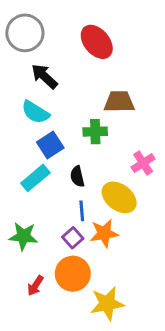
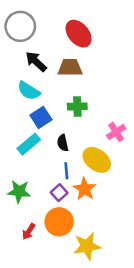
brown trapezoid: (119, 102) -> (70, 68), moved
orange star: (104, 233) -> (85, 189), turned -30

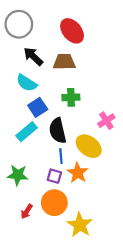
black semicircle: (63, 143) -> (58, 131), size x1.6
purple square: (59, 193) -> (54, 176), turned -32
yellow star: (87, 246) -> (80, 225), turned -30

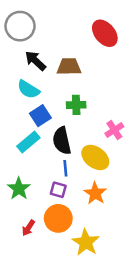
red ellipse: (72, 31) -> (105, 33), moved
orange star: (78, 173) -> (95, 193), moved
green star: (18, 175) -> (19, 189), turned 30

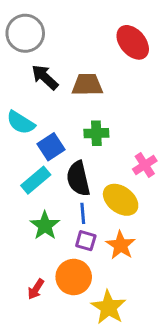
cyan semicircle: (28, 89) -> (21, 123), moved
green star: (19, 189) -> (45, 226), moved
purple square: (58, 190) -> (86, 241), moved

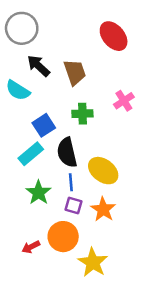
brown trapezoid: (87, 85) -> (75, 72), turned 72
cyan semicircle: (21, 123) -> (18, 90), moved
pink cross: (145, 165) -> (124, 101), moved
red arrow: (36, 289) -> (31, 247), turned 30

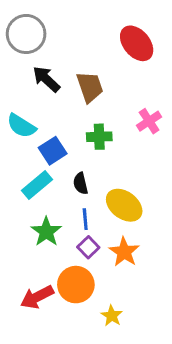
cyan semicircle: (18, 90) -> (21, 126), moved
black semicircle: (67, 152) -> (81, 183), size x0.6
purple square: (73, 206) -> (88, 247), turned 30
red arrow: (31, 247) -> (37, 297), size x1.5
yellow star: (93, 262) -> (112, 316), size x0.6

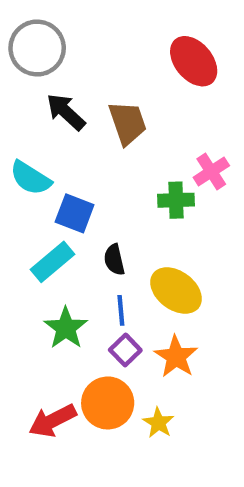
green cross: (99, 137) -> (176, 200), moved
blue square: (53, 151) -> (75, 213), turned -36
yellow star: (112, 316) -> (158, 423), moved

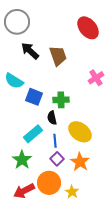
green cross: (176, 200) -> (61, 100), moved
cyan rectangle: (53, 262) -> (33, 134), moved
green star: (66, 328) -> (22, 160), moved

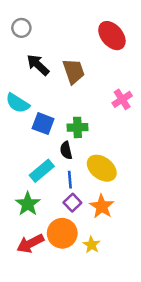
gray circle: (17, 22) -> (21, 28), size x0.6

